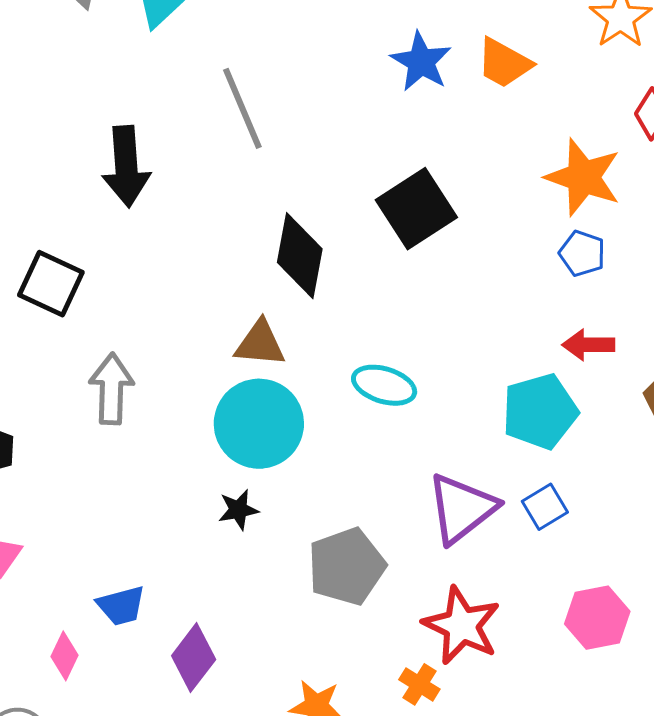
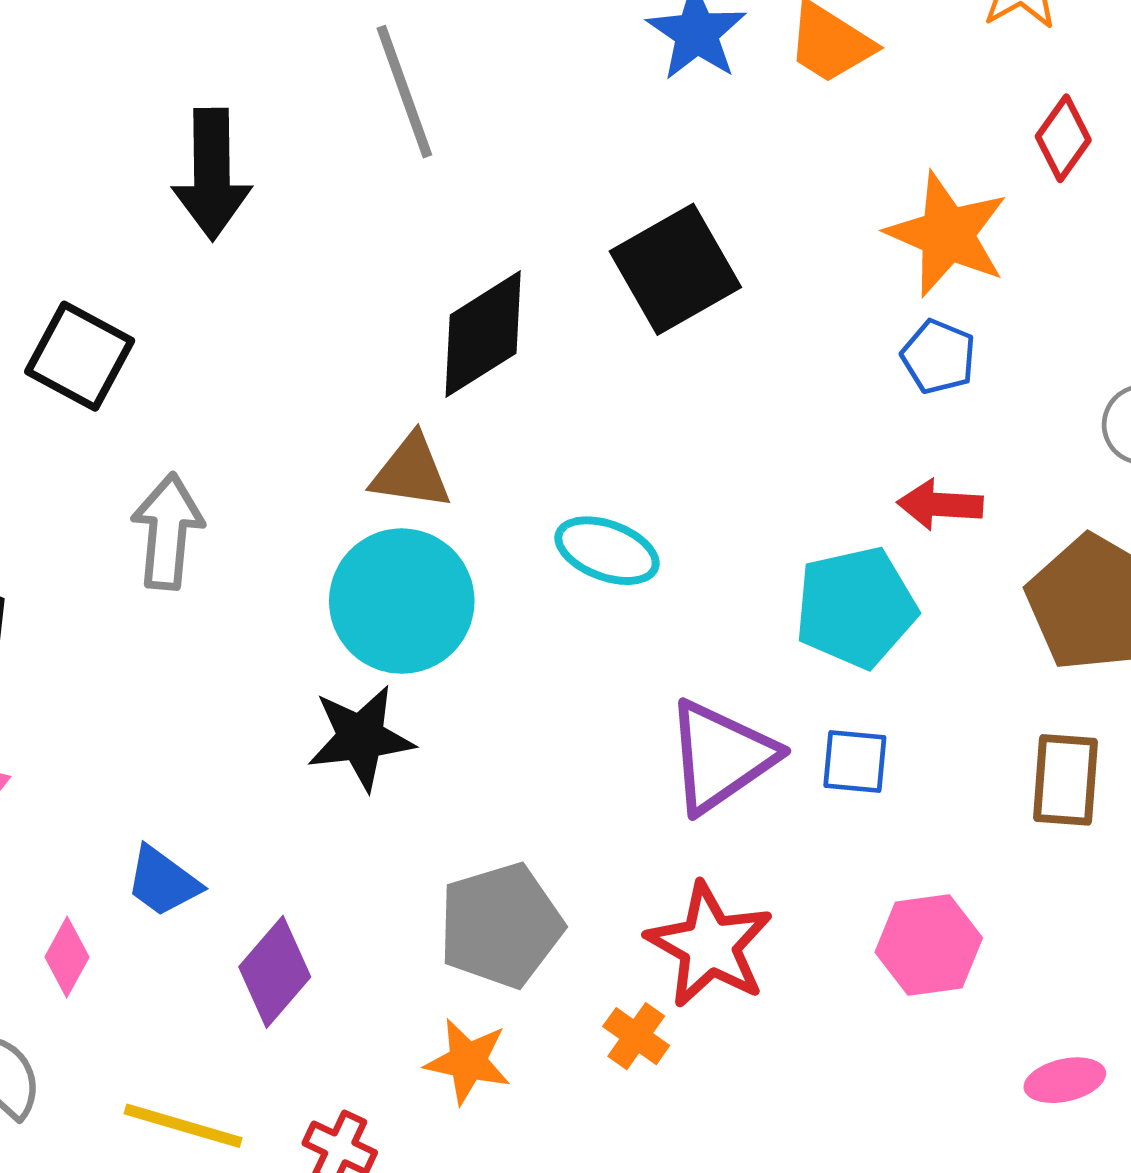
black diamond: (300, 256) -> (483, 334), turned 44
blue square: (545, 507) -> (855, 761), turned 33
black star: (238, 510) -> (361, 738), size x1.6
gray pentagon: (347, 566) -> (501, 925), moved
blue trapezoid: (121, 606) -> (163, 882), turned 48

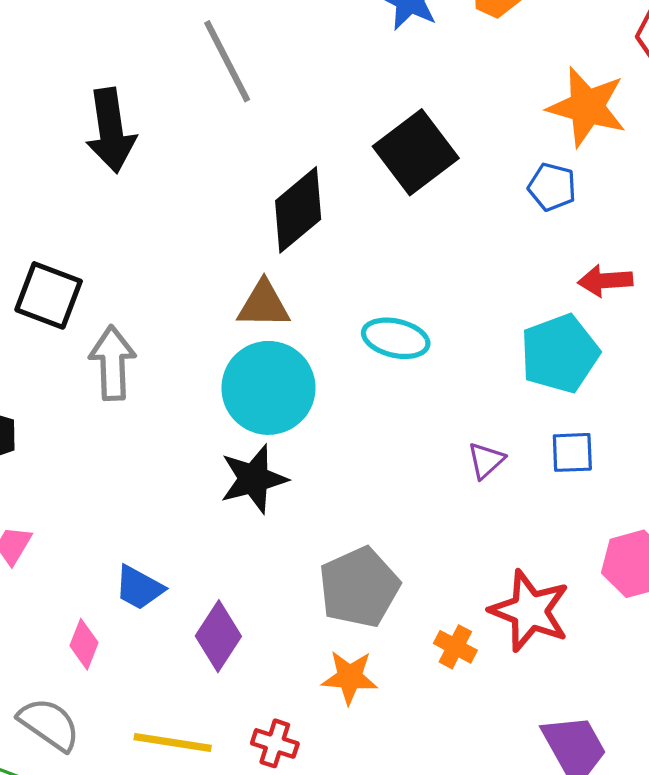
black square: (80, 356) -> (49, 295), moved
blue pentagon: (939, 357) -> (552, 187), moved
purple triangle: (721, 756) -> (486, 461), size x0.5
red star: (710, 945) -> (530, 611), moved

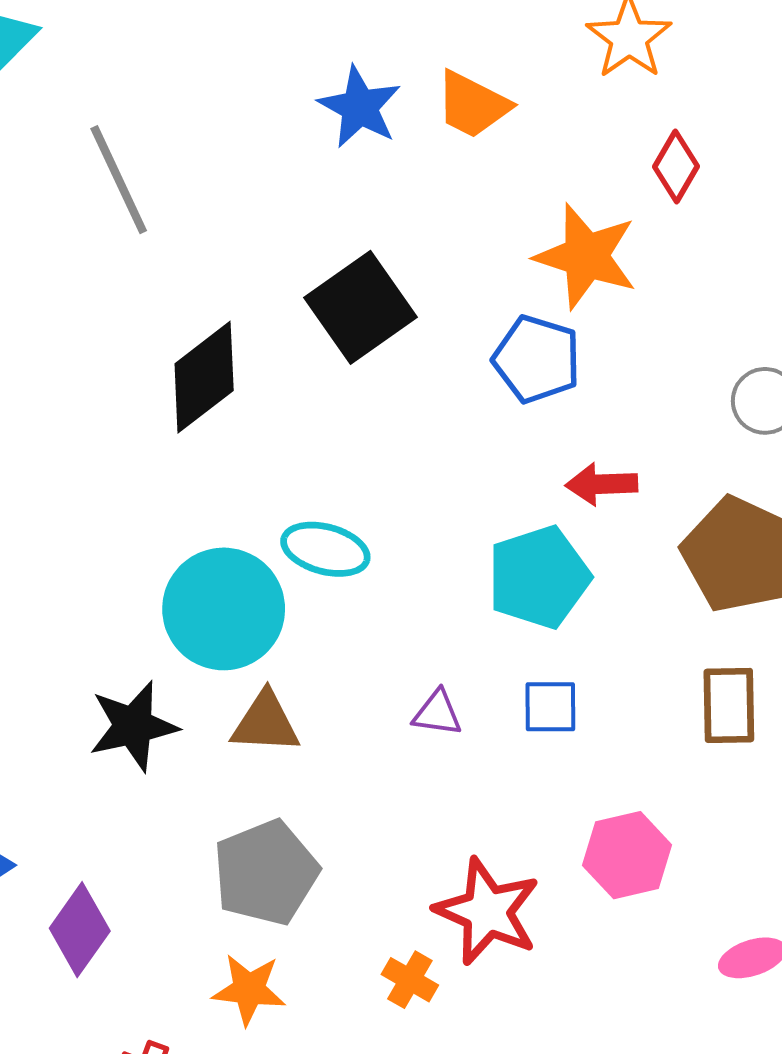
blue pentagon: (552, 187) -> (537, 359), size x1.4
brown triangle: (264, 305) -> (265, 723), moved
cyan circle: (268, 388) -> (224, 609), moved
purple triangle: (486, 461) -> (437, 713), turned 48
orange cross: (455, 647) -> (410, 980), moved

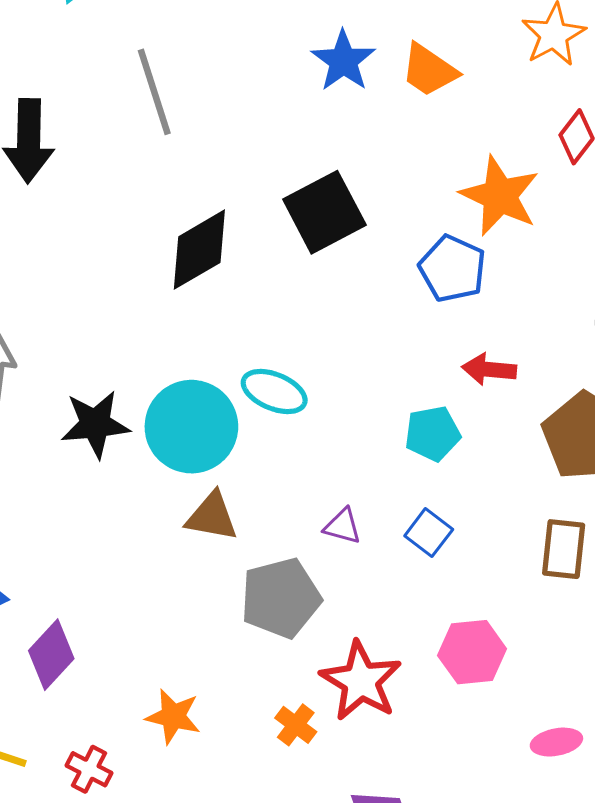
cyan pentagon: (539, 577) -> (433, 433), size x0.7
blue square: (550, 707) -> (429, 533), turned 30
black star: (133, 726) -> (95, 424), moved
gray pentagon: (266, 873) -> (281, 598), moved

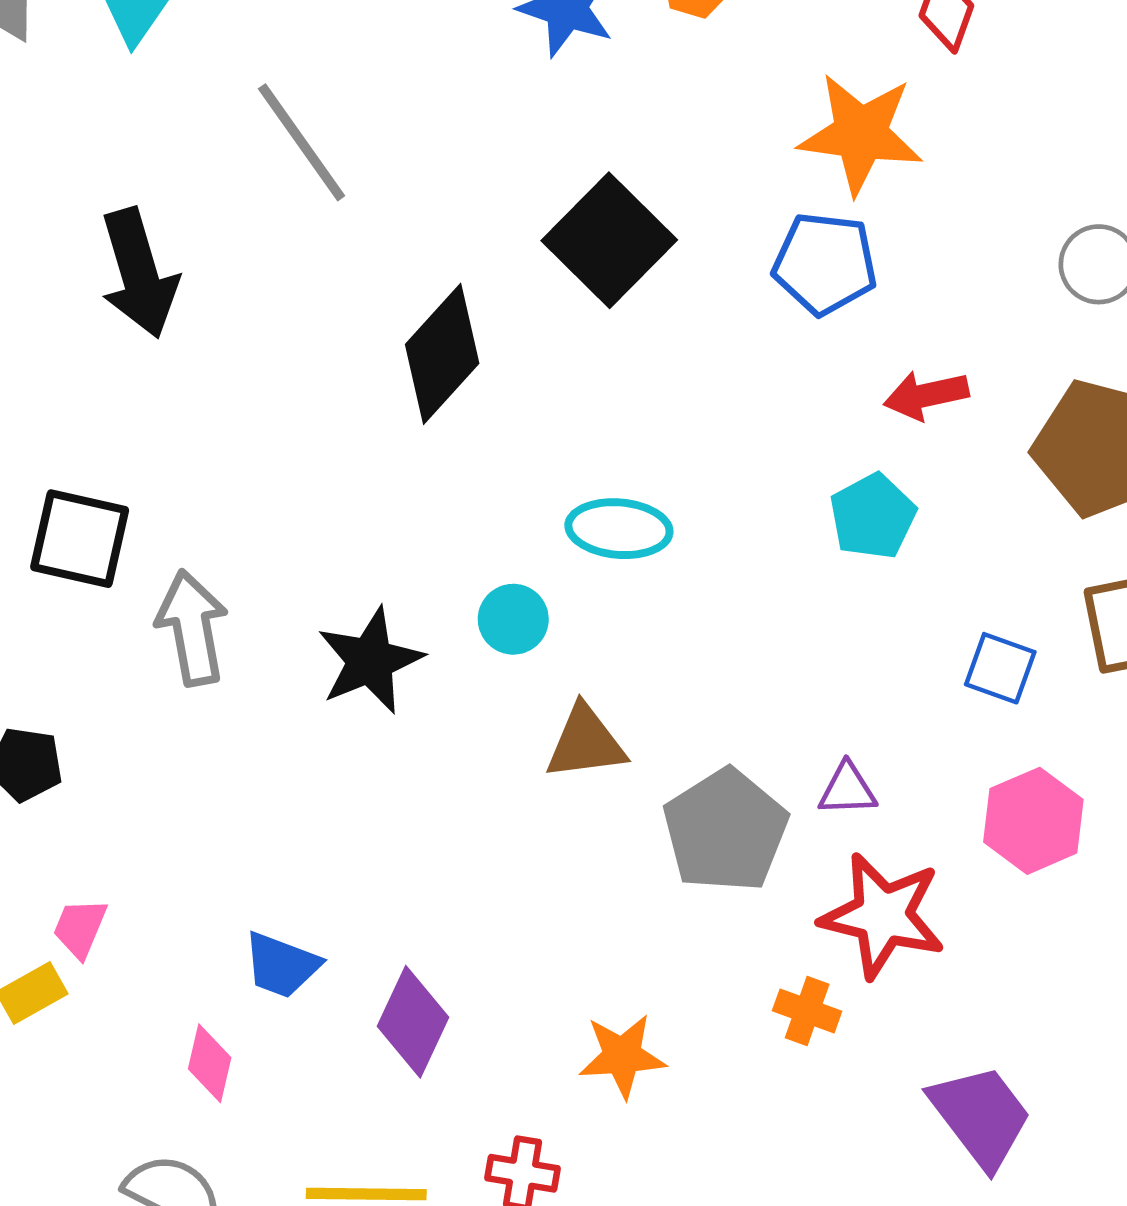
cyan circle: (191, 427) -> (513, 619), size x0.5
purple triangle: (343, 526) -> (847, 789), moved
blue square: (429, 533) -> (1000, 668), moved

